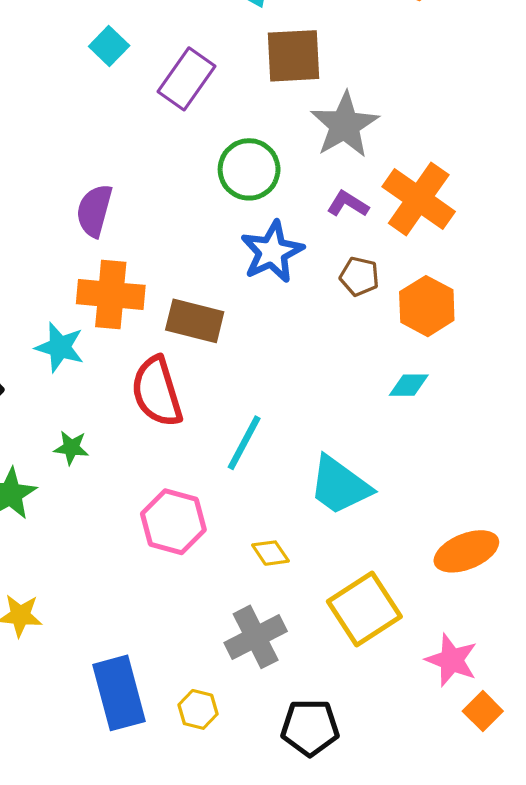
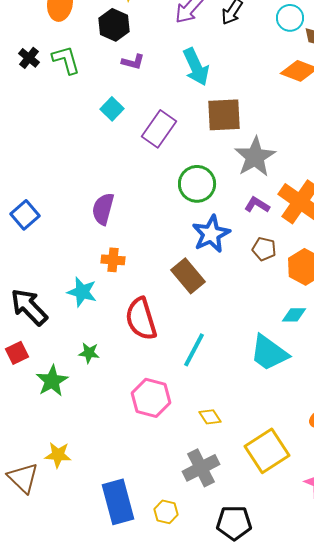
orange cross: (111, 295) -> (113, 260), size x0.6
brown rectangle: (195, 321) -> (188, 276), moved, turned 36
cyan trapezoid: (340, 486) -> (269, 353), moved

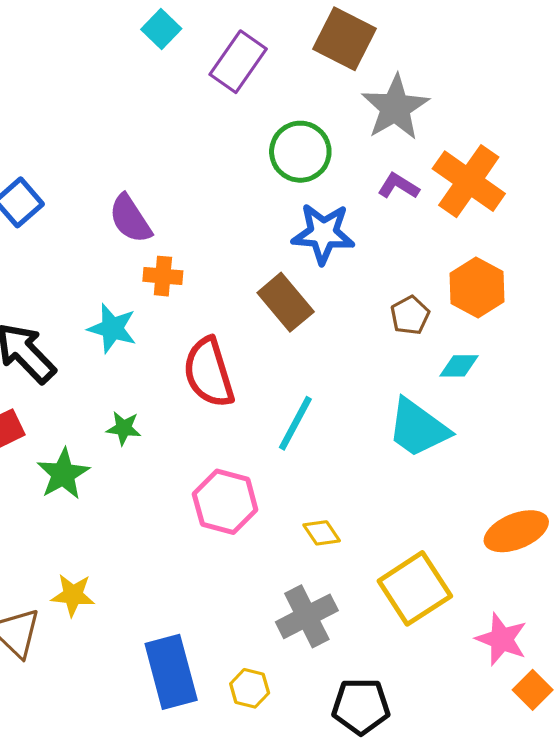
brown square: (224, 115) -> (344, 39), turned 30
purple semicircle: (103, 209) -> (130, 219), moved, turned -48
blue star: (211, 234) -> (323, 233), turned 30
brown pentagon: (264, 249) -> (410, 315), moved, turned 30

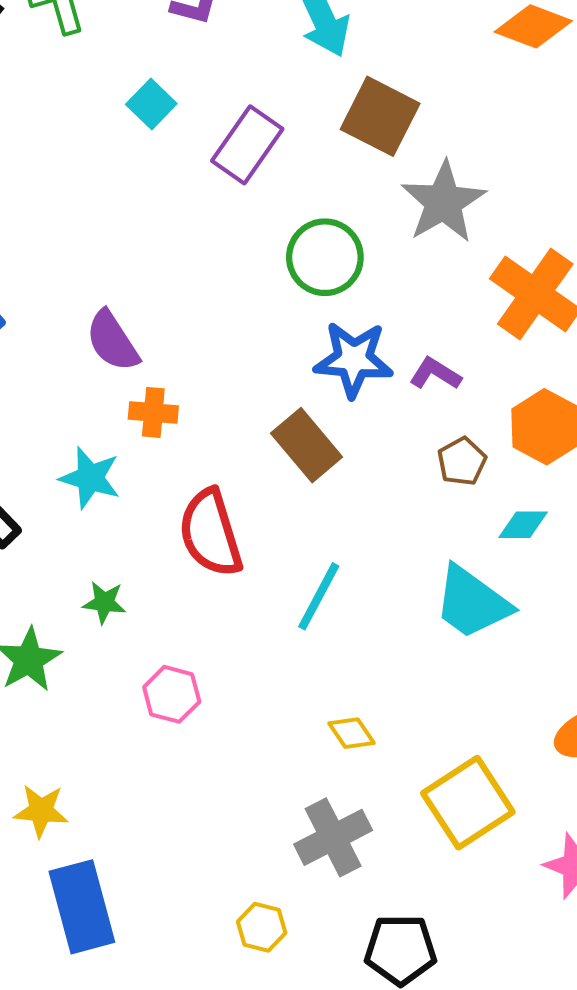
purple L-shape: (398, 186) -> (435, 374), moved
pink hexagon: (225, 502) -> (172, 694), moved, size x0.7
blue rectangle: (171, 672) -> (82, 907), moved

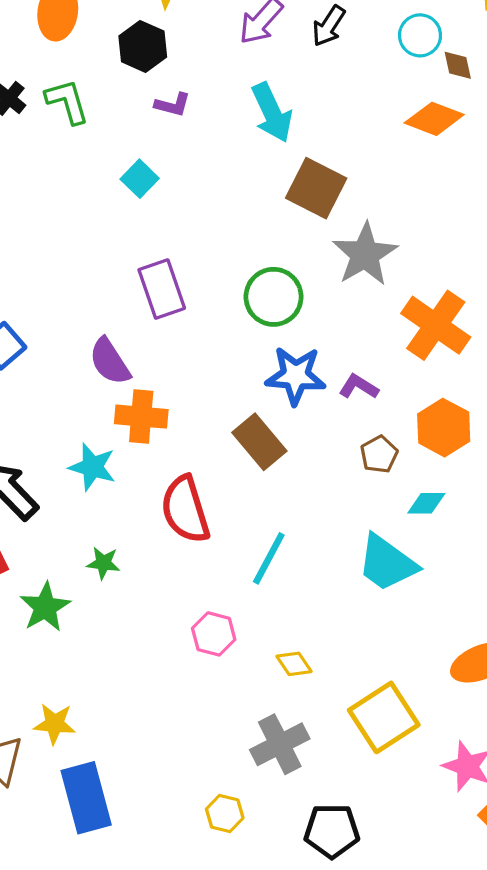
purple rectangle: (247, 145) -> (162, 289), moved, turned -54
orange cross: (153, 412) -> (141, 417), size x1.4
pink hexagon: (172, 694) -> (214, 634), moved

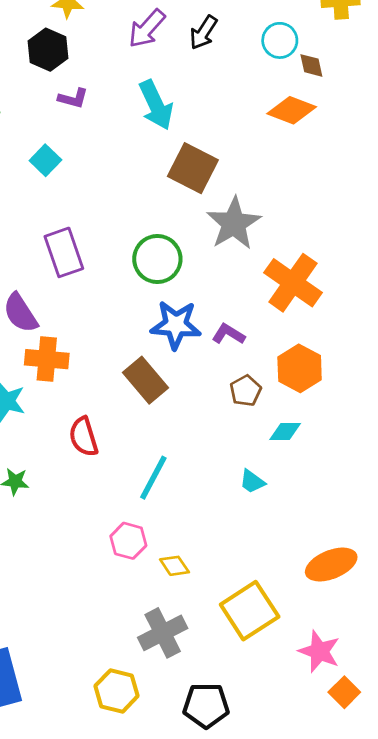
red semicircle: (185, 510) -> (84, 437), size x0.7
cyan trapezoid: (387, 563) -> (252, 482), size x0.5
pink hexagon: (214, 634) -> (128, 541), moved
yellow hexagon: (225, 814) -> (117, 691), size x1.4

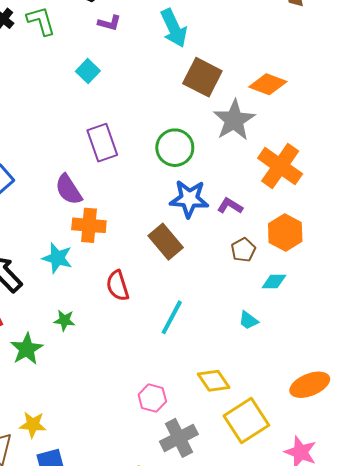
orange diamond: (292, 110) -> (268, 84), moved
pink hexagon: (128, 541) -> (152, 398), moved
yellow diamond: (174, 566) -> (214, 381), moved, size x1.4

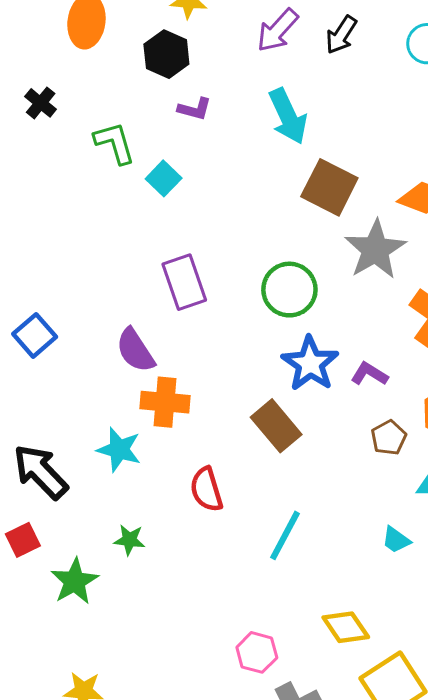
green L-shape: (41, 21) -> (115, 143), moved
blue star: (189, 199) -> (310, 364), turned 30

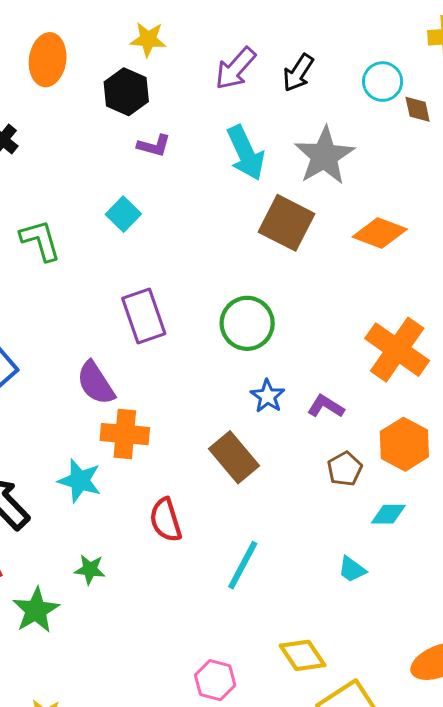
green L-shape: (115, 143) -> (40, 240), moved
gray star: (375, 250) -> (324, 156), moved
blue star: (310, 364) -> (268, 396), size x0.6

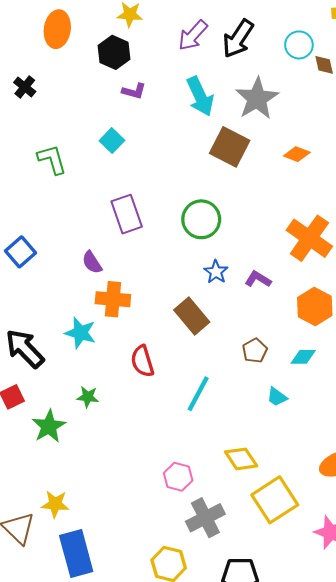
black arrow: (298, 73) -> (238, 39), size x1.4
orange diamond: (380, 233) -> (297, 154), size x0.7
purple semicircle: (96, 383) -> (92, 262), size x0.7
brown pentagon: (345, 469) -> (255, 351), moved

